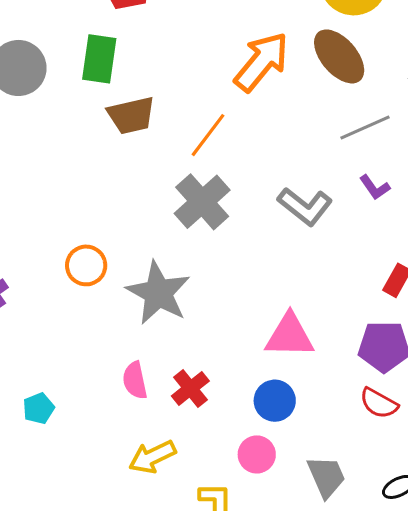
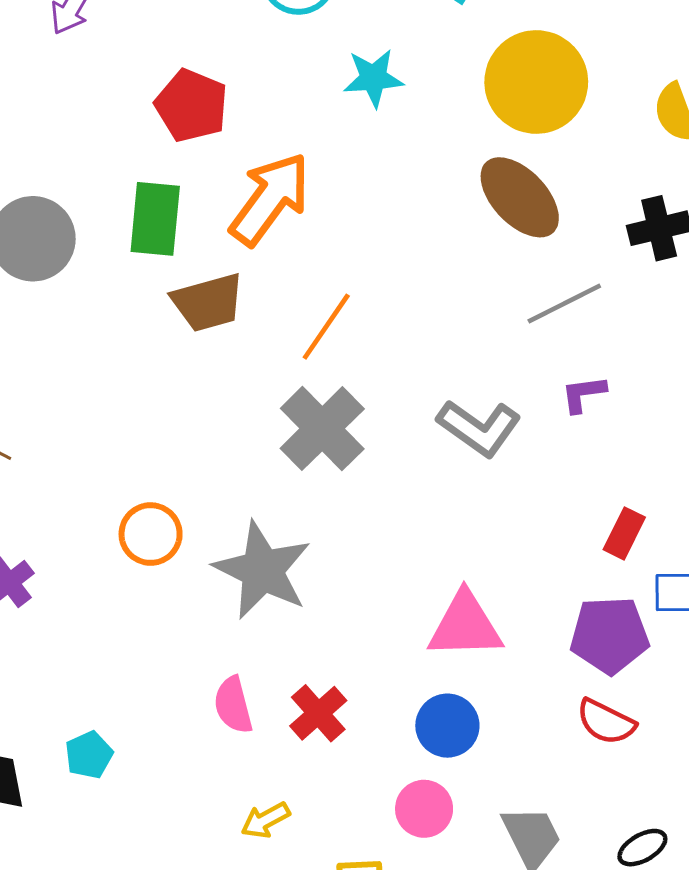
orange arrow: (262, 62) -> (270, 199), moved
purple L-shape: (375, 187) -> (583, 394), turned 120
yellow arrow: (152, 457) -> (265, 820), size x0.7

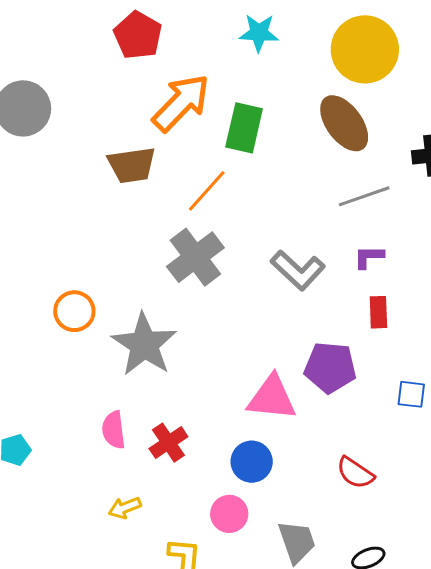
green rectangle: (155, 219) -> (244, 128), moved
red rectangle: (624, 533) -> (378, 312), moved, turned -36
purple pentagon: (610, 635) -> (330, 367), moved

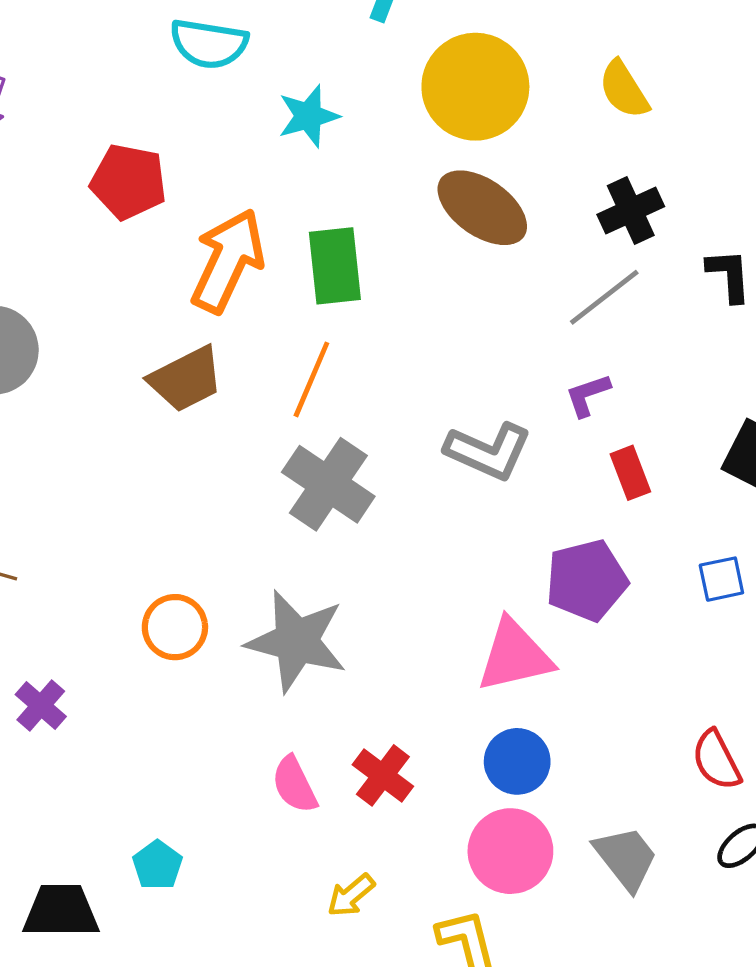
gray line: (364, 196) -> (604, 297), moved
red semicircle: (355, 473) -> (716, 760), moved, turned 48
pink circle: (229, 514) -> (510, 851), size x1.4

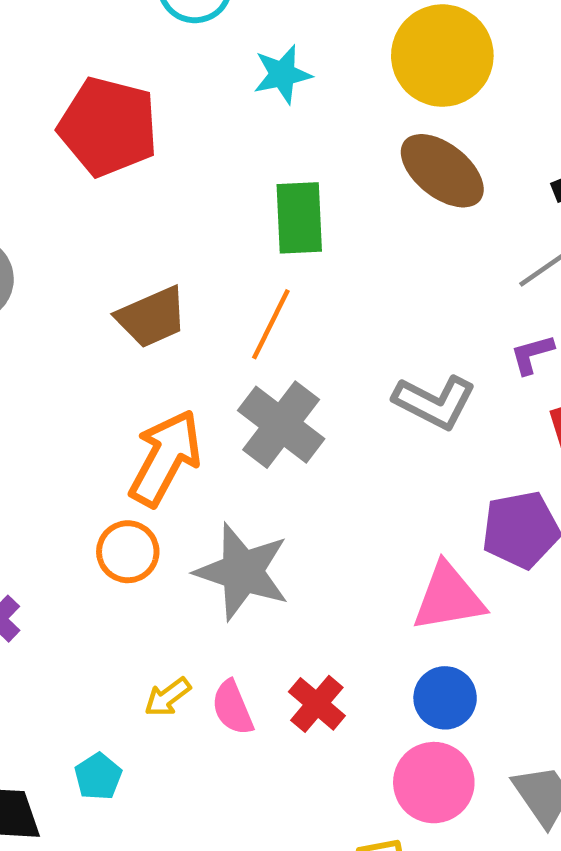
red pentagon: (129, 182) -> (108, 127), size x1.4
orange arrow: (228, 261) -> (165, 458), moved
yellow arrow: (351, 895) -> (168, 697), moved

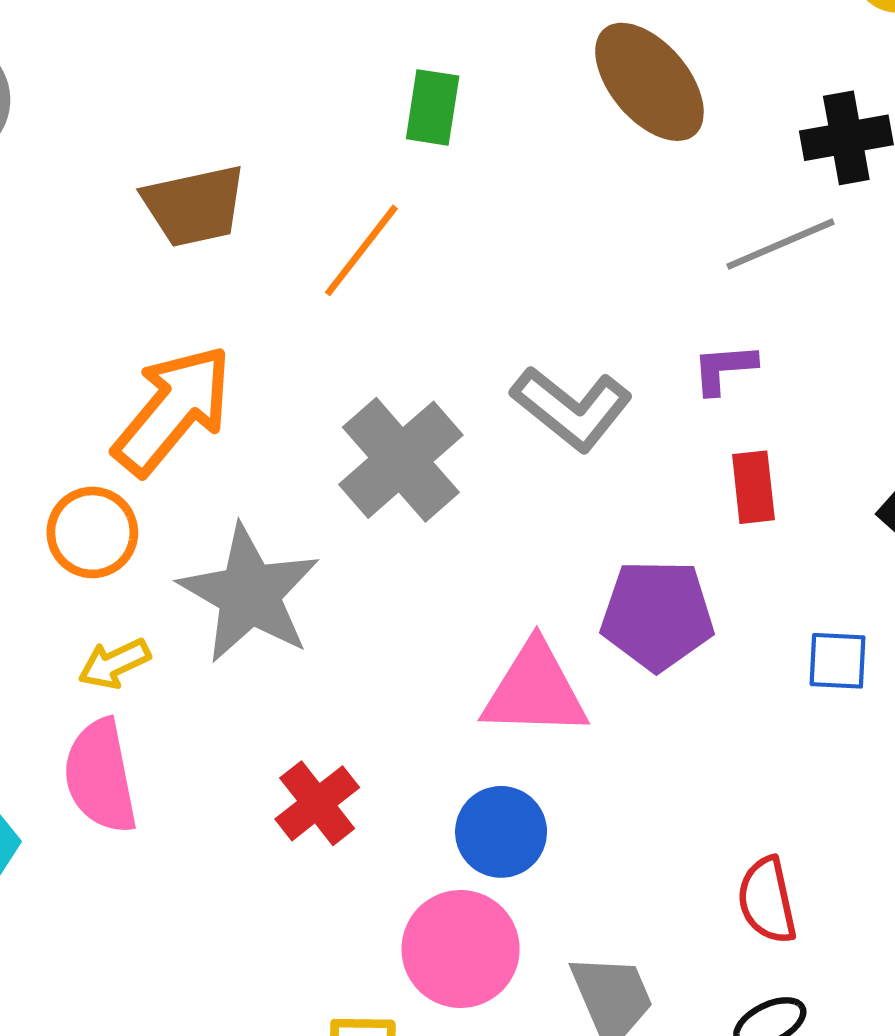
green rectangle: (299, 218) -> (433, 107), size x0.7
gray cross: (281, 425) -> (401, 460), moved
yellow arrow: (168, 697) -> (114, 664), moved
pink semicircle: (232, 708) -> (100, 776), moved, size x1.4

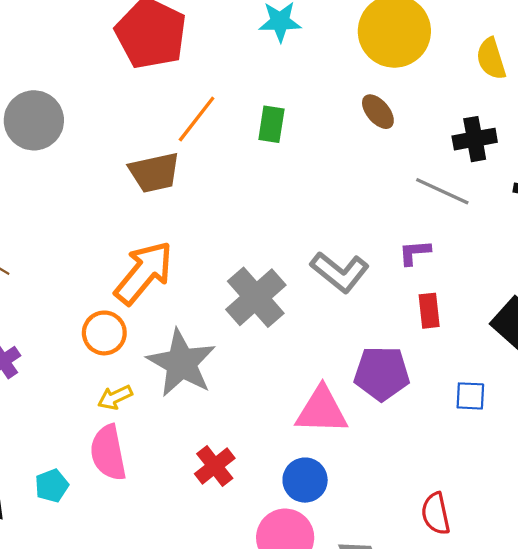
brown ellipse: (649, 82) -> (378, 112), size x0.6
gray line: (780, 244) -> (442, 191), turned 48
orange line: (361, 250) -> (197, 119), moved

